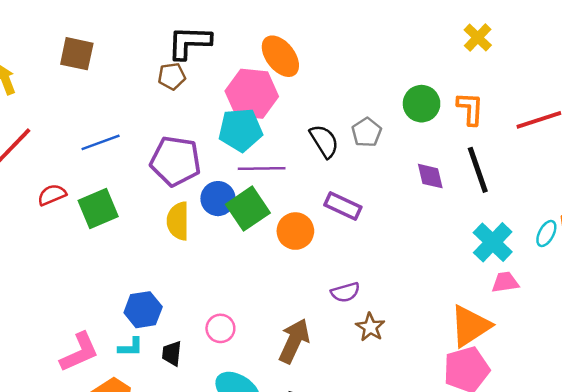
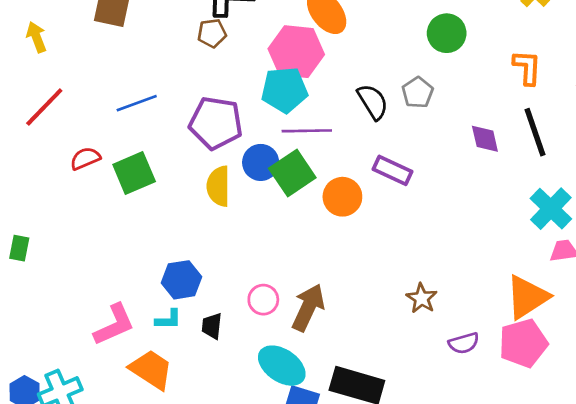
green circle: (422, 104) -> (447, 33), moved
purple semicircle: (345, 292) -> (464, 343), moved
brown arrow: (294, 341) -> (308, 308), moved

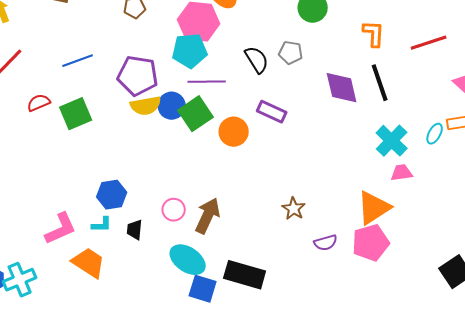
gray pentagon: (418, 93) -> (291, 53), turned -30
purple diamond: (485, 139) -> (342, 88), size x1.5
yellow semicircle: (218, 186) -> (146, 106), moved, turned -100

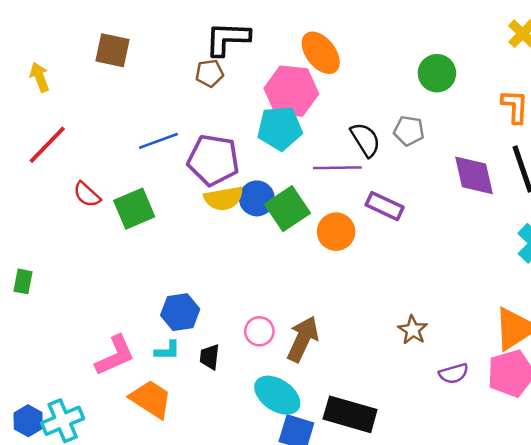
blue line: (78, 61) -> (158, 141), moved
purple line: (207, 82) -> (337, 168), moved
red semicircle: (39, 103) -> (87, 195), turned -115

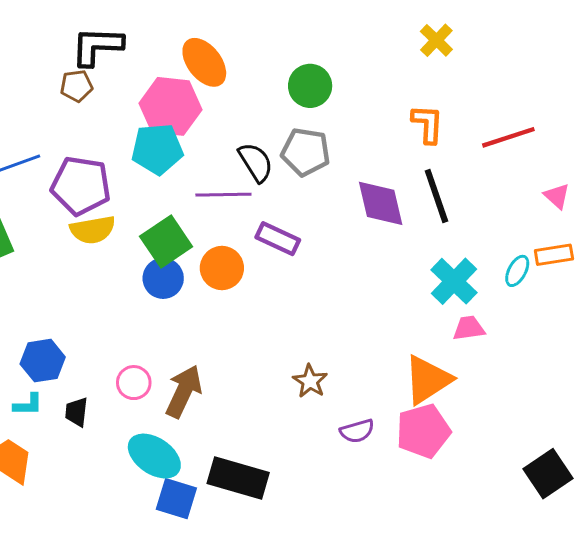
green circle: (437, 73) -> (310, 86), moved
gray pentagon: (409, 131) -> (306, 152), size x1.4
blue circle: (257, 198) -> (163, 278), moved

